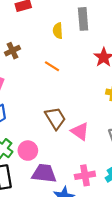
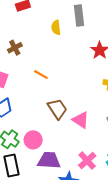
orange line: (52, 66) -> (41, 75), moved
pink cross: (85, 175) -> (87, 161), turned -30

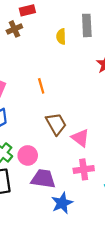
brown cross: (15, 48) -> (14, 29), moved
orange line: (41, 75) -> (41, 86), turned 40
pink cross: (87, 161) -> (84, 169), moved, turned 30

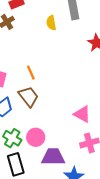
orange line: (41, 86) -> (31, 73), moved
brown trapezoid: (56, 124) -> (29, 97), moved

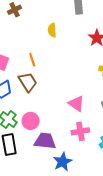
yellow semicircle: (51, 23) -> (52, 30), moved

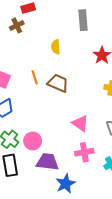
brown trapezoid: (28, 82) -> (58, 83), moved, turned -35

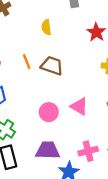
pink circle: (33, 141) -> (49, 112), moved
pink cross: (84, 152) -> (88, 151), moved

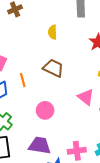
orange line: (27, 62) -> (23, 80), moved
pink triangle: (79, 106) -> (86, 97), moved

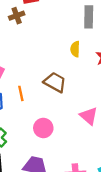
yellow semicircle: (53, 32) -> (75, 49), moved

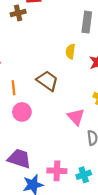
pink circle: (43, 128) -> (22, 112), moved

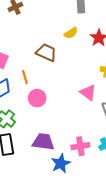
yellow semicircle: (70, 51) -> (71, 33), turned -120
brown trapezoid: (47, 81) -> (46, 53), moved

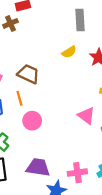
brown trapezoid: (46, 53) -> (28, 74), moved

